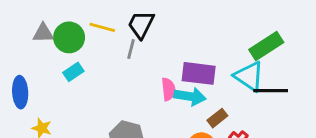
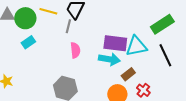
cyan triangle: (249, 76) -> (136, 46), moved, turned -45
pink semicircle: (168, 89) -> (75, 50), moved
black line: (271, 91) -> (165, 55), turned 65

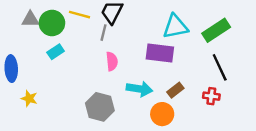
cyan triangle: (136, 46) -> (175, 27), moved
cyan arrow: (109, 59) -> (139, 89), moved
red cross: (143, 90) -> (211, 96), moved, turned -32

